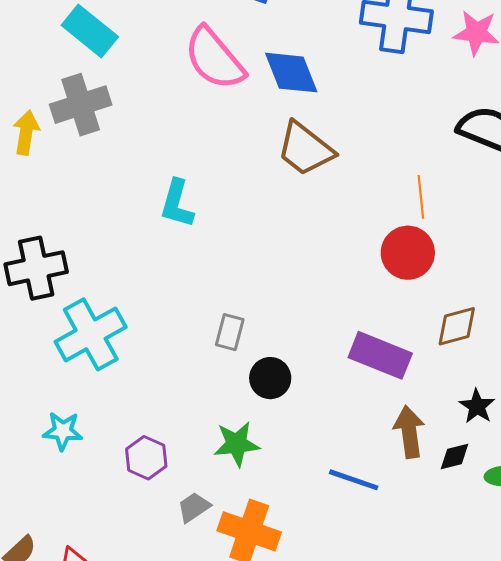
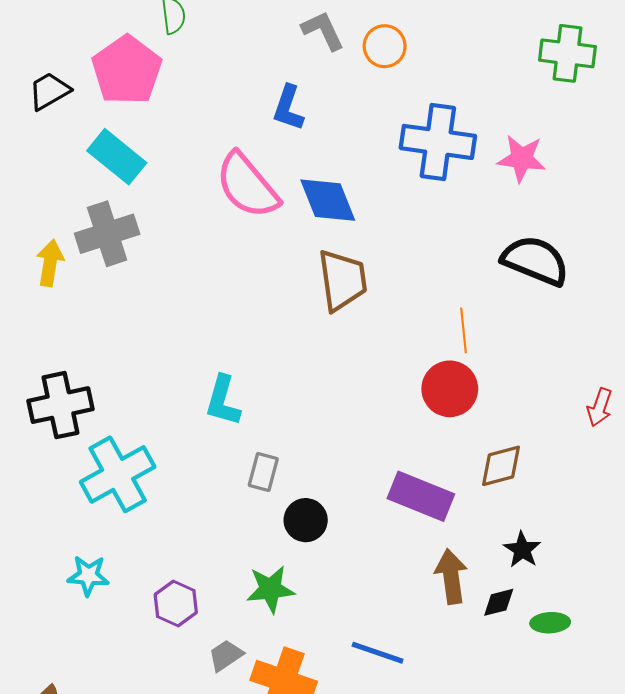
brown trapezoid: (305, 149) -> (342, 280), turned -136
cyan L-shape: (177, 204) -> (223, 401), moved
blue line: (354, 480) -> (378, 653), moved

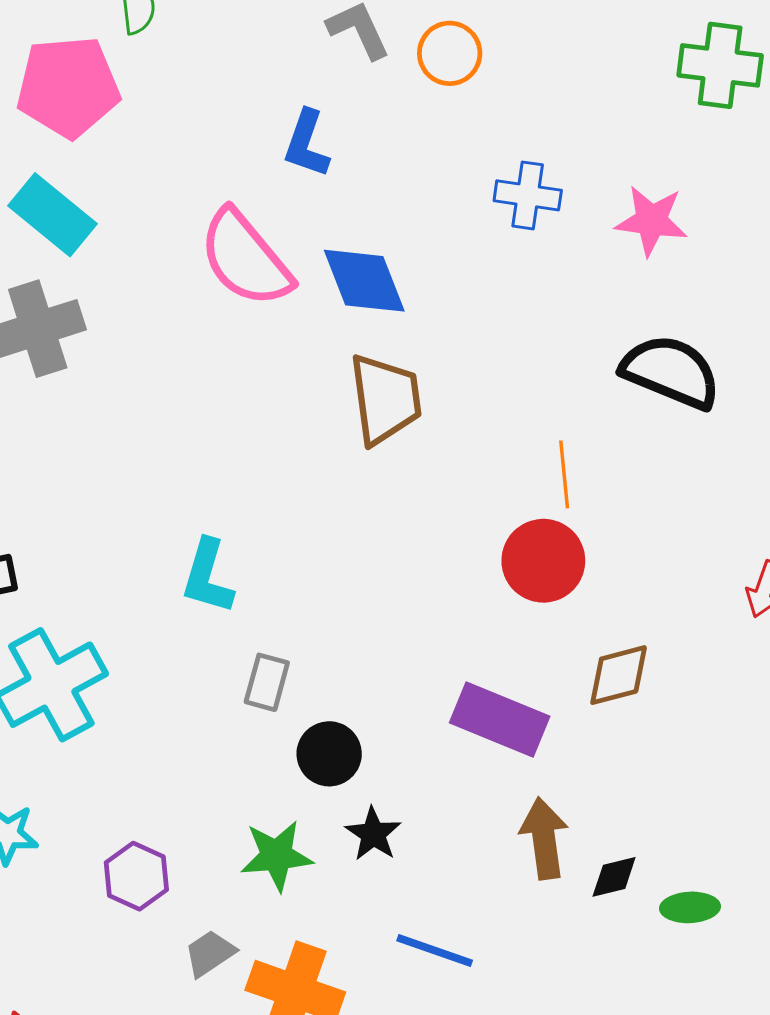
pink pentagon: (127, 70) -> (68, 87), turned 30
blue cross: (438, 142) -> (528, 195), size x0.6
black star: (522, 550) -> (373, 834), moved

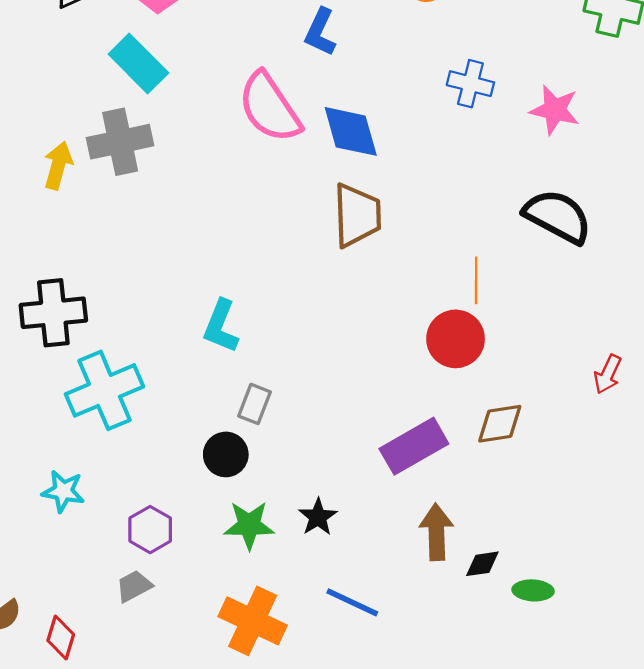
purple rectangle: (500, 719) -> (414, 446), turned -58
black circle: (329, 754) -> (226, 454), moved
gray trapezoid: (210, 953) -> (134, 586), moved

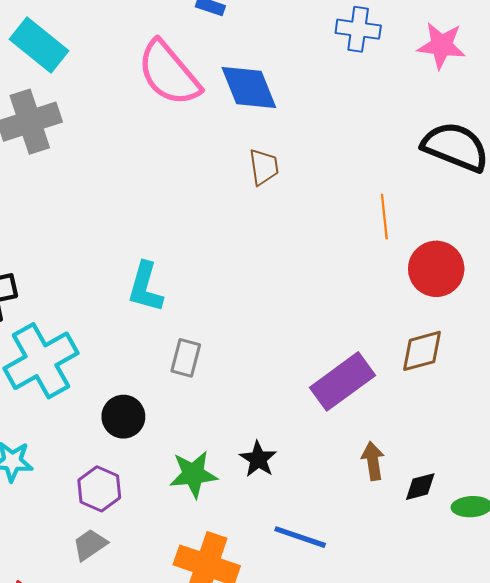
brown trapezoid: (357, 215) -> (264, 167), size x0.6
red circle: (456, 339) -> (436, 269), moved
black circle: (226, 454) -> (123, 417), moved
brown arrow: (436, 532) -> (373, 461), size x0.7

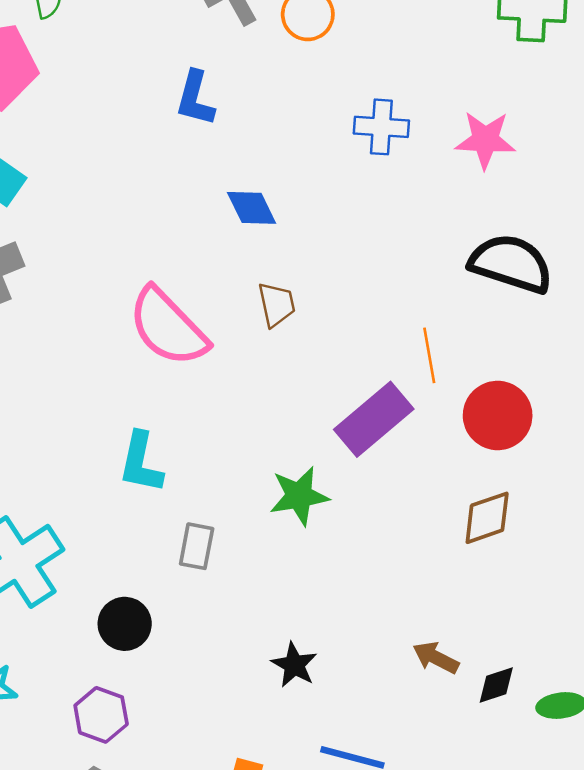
pink semicircle: (169, 73) -> (168, 327), moved
blue diamond: (249, 87) -> (252, 208), size x0.7
purple rectangle: (342, 381) -> (374, 419), moved
brown arrow: (373, 461) -> (436, 658), turned -51
green star: (193, 474) -> (299, 496), moved

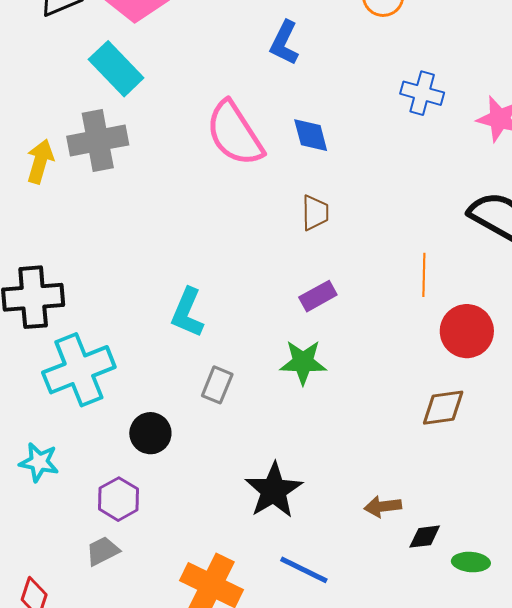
pink semicircle: (168, 327) -> (235, 134), moved
purple rectangle: (374, 419) -> (318, 296), moved, size x0.6
brown arrow: (436, 658) -> (383, 506), turned -45
black star: (294, 665) -> (274, 490), size x1.6

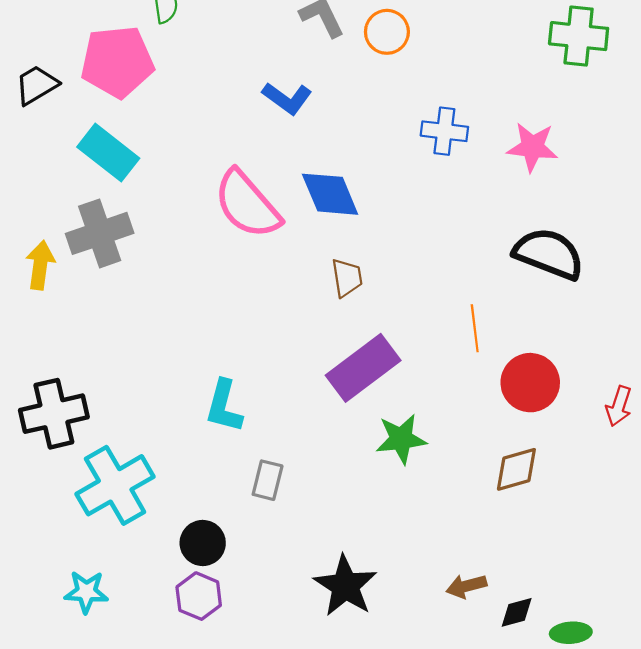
blue L-shape: (284, 43) -> (287, 98), turned -72
blue diamond: (311, 135) -> (330, 194), size x1.4
purple rectangle: (318, 296) -> (363, 368), size x1.8
green star: (303, 362) -> (401, 439), moved
purple hexagon: (119, 499) -> (199, 596), moved

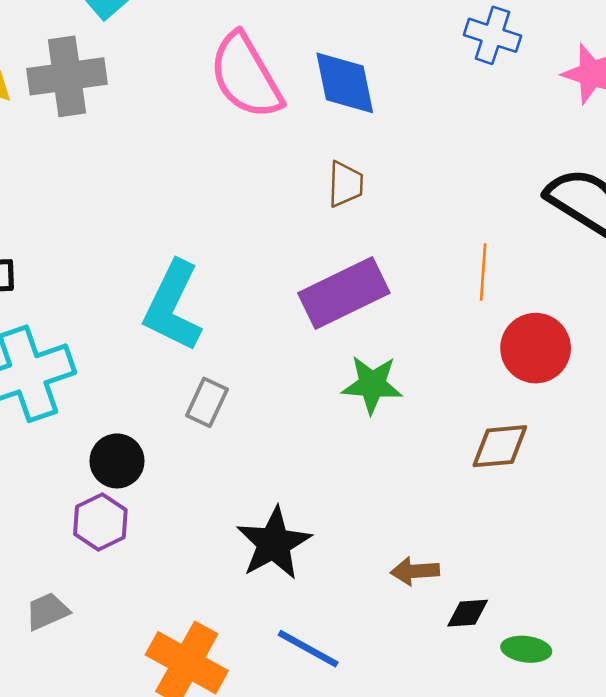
cyan L-shape: (224, 406) -> (173, 306), size x1.4

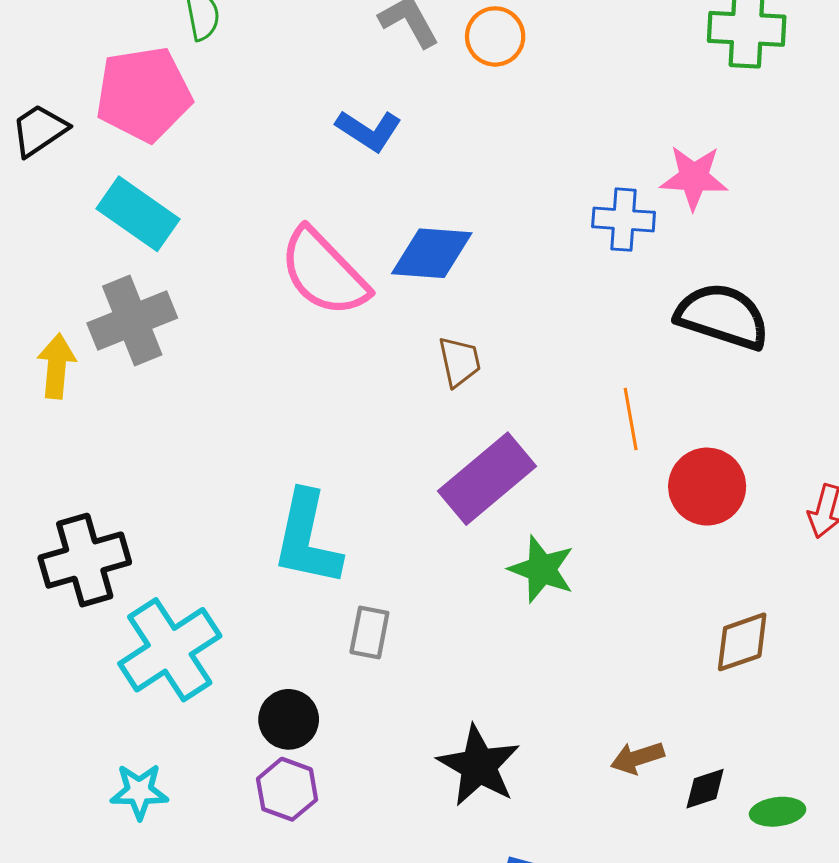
blue cross: (493, 35) -> (624, 220), moved
blue diamond: (345, 83) -> (432, 253), turned -60
green star: (372, 385) -> (542, 569), turned 30
brown diamond: (500, 446) -> (742, 642), moved

